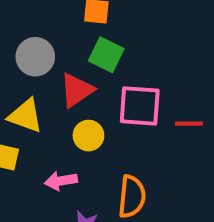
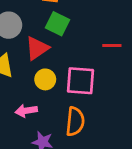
pink square: (140, 106) -> (81, 81), moved
red line: (189, 124) -> (112, 45), moved

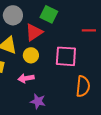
yellow circle: (45, 79) -> (31, 55), moved
orange semicircle: (75, 122) -> (83, 86), moved

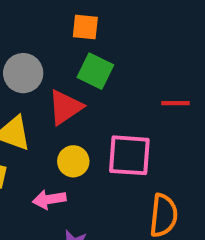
yellow circle: (31, 55) -> (73, 161), moved

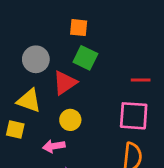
pink square: (129, 155) -> (134, 116), moved

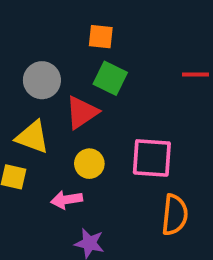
red line: (141, 80) -> (196, 75), moved
pink square: (134, 116) -> (152, 158), moved

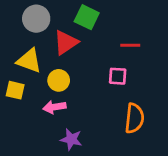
red line: (196, 75) -> (130, 45), moved
pink square: (152, 158) -> (118, 76), size x0.6
yellow circle: (89, 164) -> (59, 80), moved

